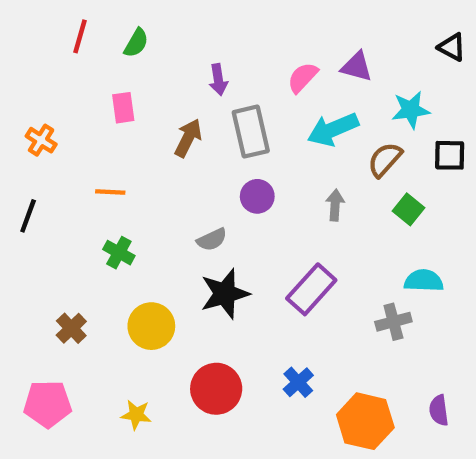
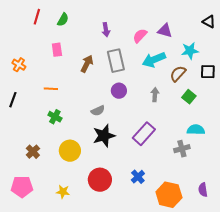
purple arrow: (218, 80) -> (106, 30), moved

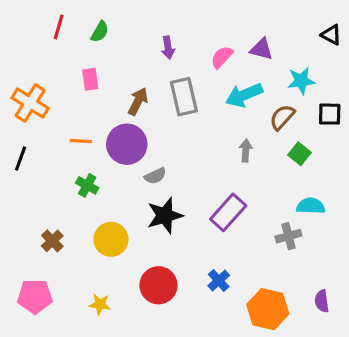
orange cross: (19, 65) -> (30, 103), size x1.6
purple circle: (119, 91) -> (127, 144), moved, size x1.6

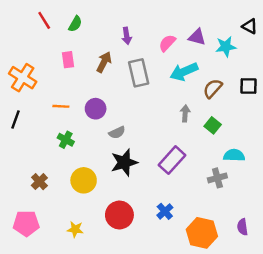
red line: (59, 27) -> (44, 20), turned -48
cyan star: (301, 81) -> (226, 47), moved
brown arrow: (138, 101) -> (104, 62), moved
purple circle: (127, 144) -> (96, 109), size x0.7
green square: (300, 154) -> (213, 125), moved

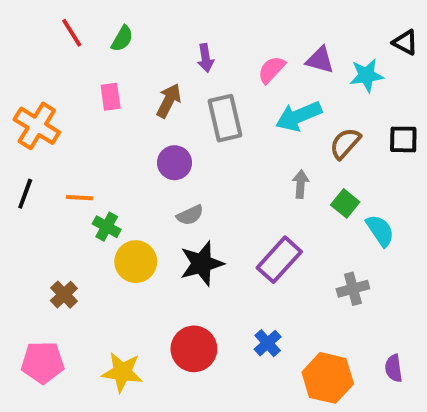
orange line: (61, 106) -> (80, 198), moved
purple circle: (96, 109) -> (175, 163), moved
cyan semicircle: (234, 155) -> (380, 231), moved, turned 54
yellow circle: (84, 180) -> (136, 262), moved
yellow star: (75, 229) -> (122, 372), size x1.5

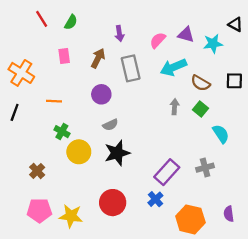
brown semicircle: (345, 143) -> (201, 83), turned -102
orange line: (80, 198) -> (54, 101), moved
green square: (345, 203) -> (201, 109), moved
purple rectangle: (279, 260) -> (167, 172), moved
pink pentagon: (43, 362) -> (39, 210), moved

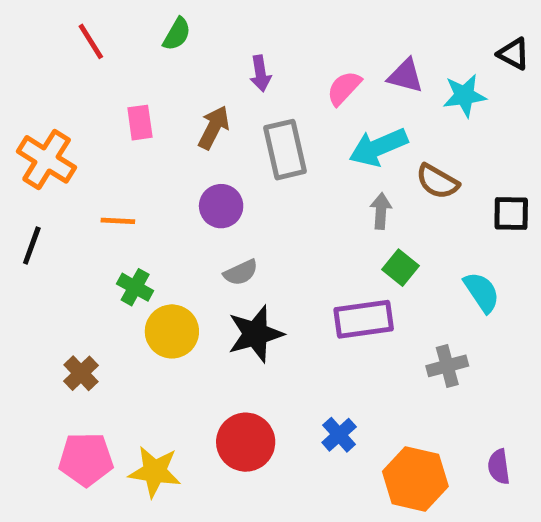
green semicircle: (71, 22) -> (177, 34), moved
black square: (234, 81) -> (511, 213), moved
gray arrow: (175, 107) -> (381, 211), moved
green square: (201, 109) -> (401, 268), moved
purple rectangle: (167, 172) -> (364, 319), moved, turned 40

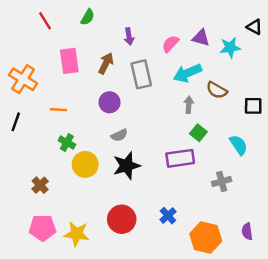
pink rectangle: (140, 123) -> (69, 61), size x1.5

